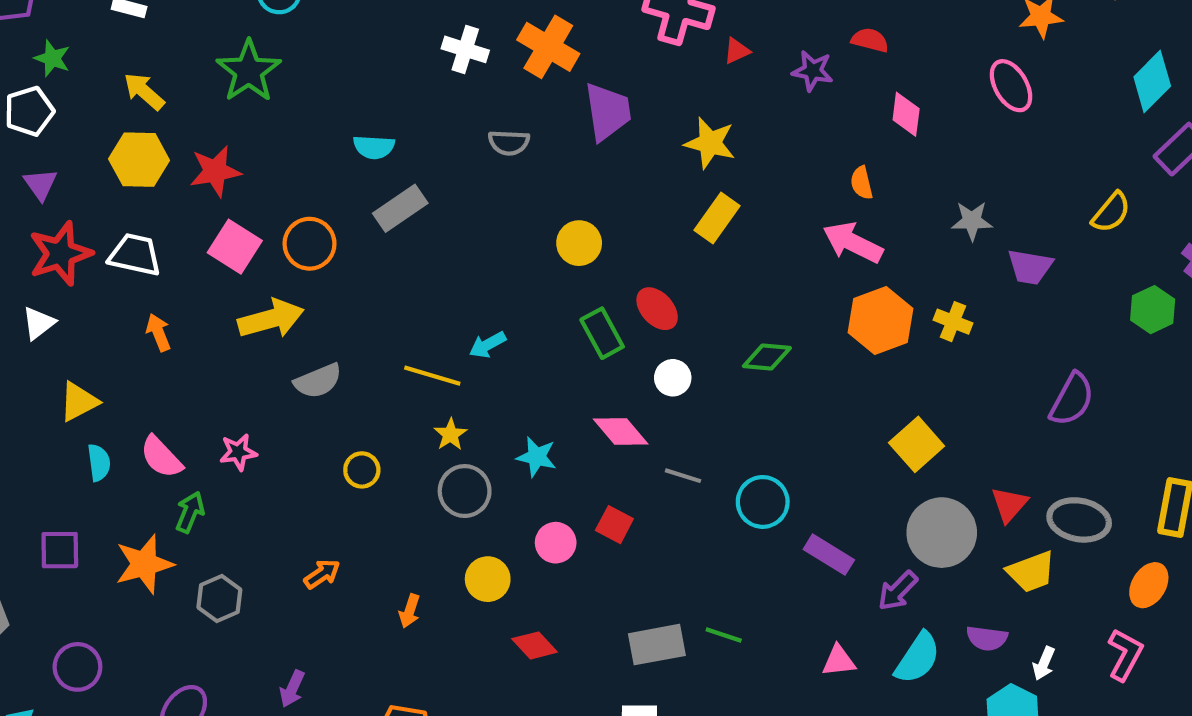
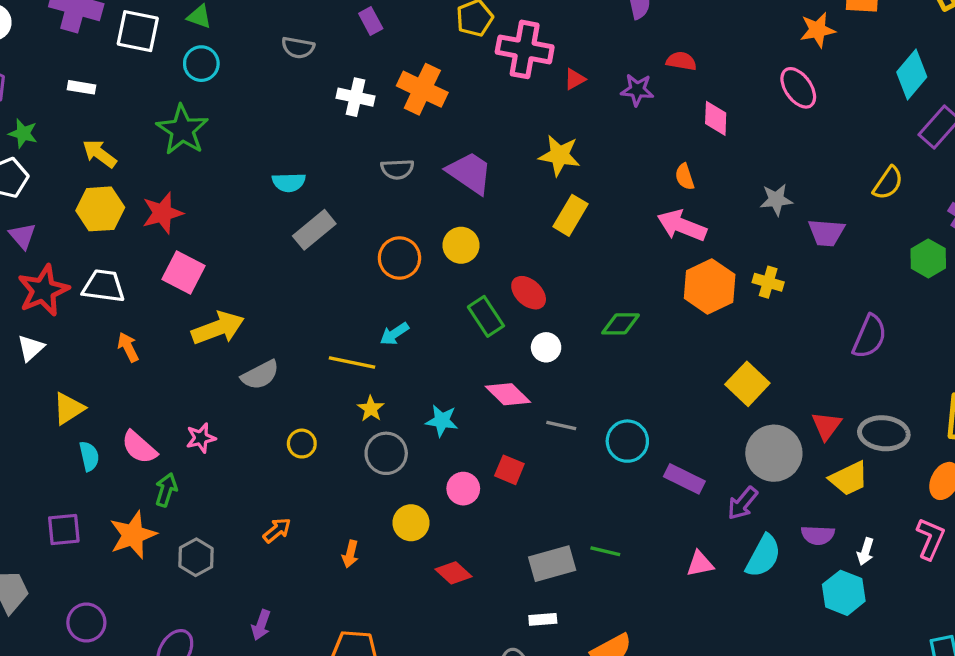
purple trapezoid: (608, 112) -> (470, 173), moved, turned -42
orange circle: (310, 244) -> (399, 258), moved

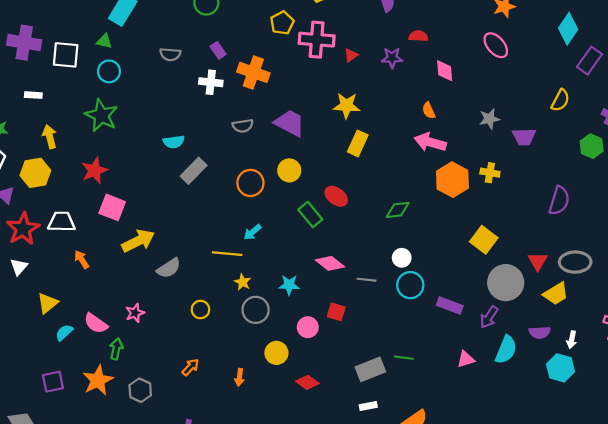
purple rectangle: (371, 21) -> (218, 50), moved
yellow arrow: (99, 154) -> (50, 137), turned 45
yellow hexagon: (100, 209) -> (35, 173), moved
white circle: (546, 347) -> (402, 258), moved
cyan semicircle: (89, 456) -> (64, 333), turned -114

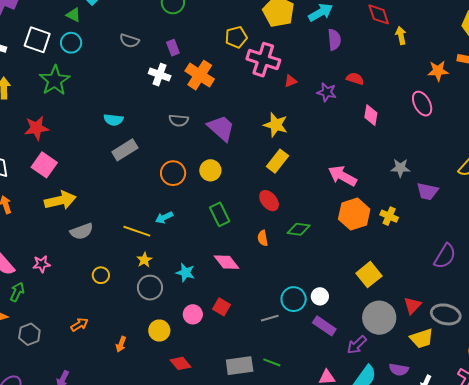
white square: (66, 55) -> (37, 40), moved
orange semicircle: (429, 111) -> (263, 238), moved
red ellipse: (336, 196) -> (269, 201), moved
white circle: (402, 258) -> (320, 296), moved
gray line: (367, 280) -> (270, 318), moved, turned -36

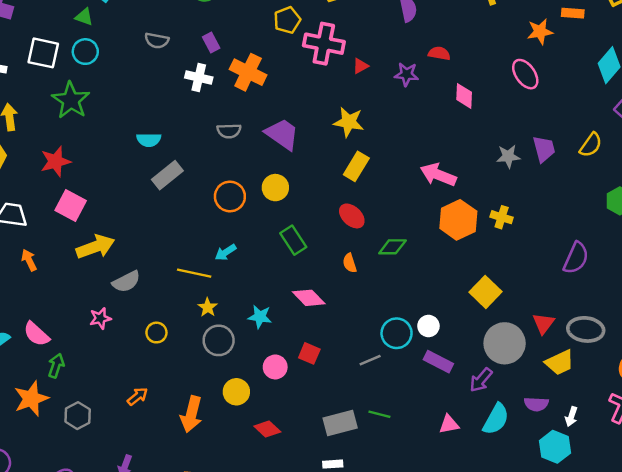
purple trapezoid: (427, 191) -> (544, 149), moved, turned -110
pink star: (42, 264) -> (100, 318), moved
orange arrow: (121, 344) -> (191, 414), size x1.8

